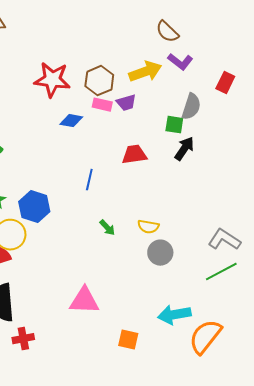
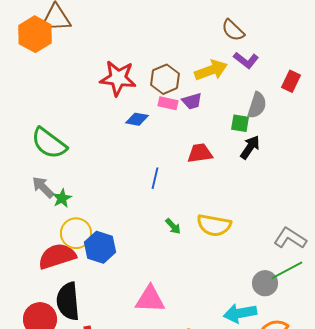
blue hexagon: (34, 207) -> (100, 247), moved
yellow semicircle: (148, 227) -> (214, 225), size x1.6
gray circle: (160, 253) -> (265, 283), moved

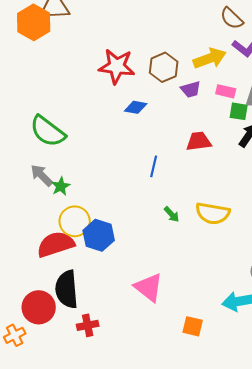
pink rectangle: (168, 103) -> (226, 91), moved
pink triangle: (150, 299) -> (149, 287), turned 36

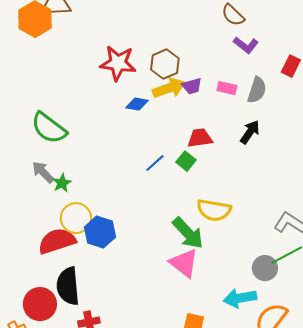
yellow arrow: (210, 58) -> (169, 88), moved
green square: (239, 111) -> (186, 161), moved, turned 30
blue line: (154, 166) -> (155, 163), turned 35
green arrow: (172, 214) -> (188, 233), moved, size x2.0
pink triangle: (149, 287) -> (184, 263), moved

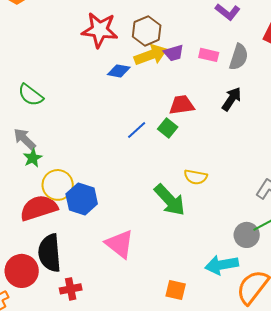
green semicircle: (49, 128) -> (31, 95), size x0.7
green star: (62, 183) -> (33, 158), moved
yellow semicircle: (214, 210) -> (196, 177), size x0.7
pink triangle: (184, 263) -> (120, 244), moved

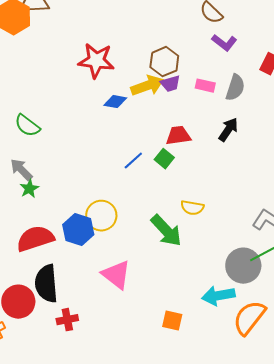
brown hexagon: (147, 31) -> (164, 62), moved
yellow circle: (58, 185) -> (101, 216), moved
gray circle: (247, 235) -> (243, 266), size x1.4

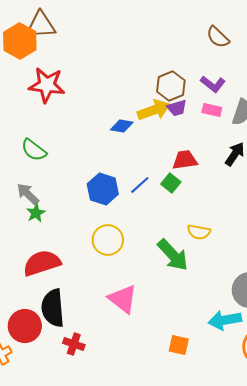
purple L-shape: (224, 43) -> (213, 84), moved
red star: (96, 61) -> (47, 85), moved
blue hexagon: (78, 230) -> (103, 189), moved
red cross: (67, 320) -> (74, 344), turned 30

